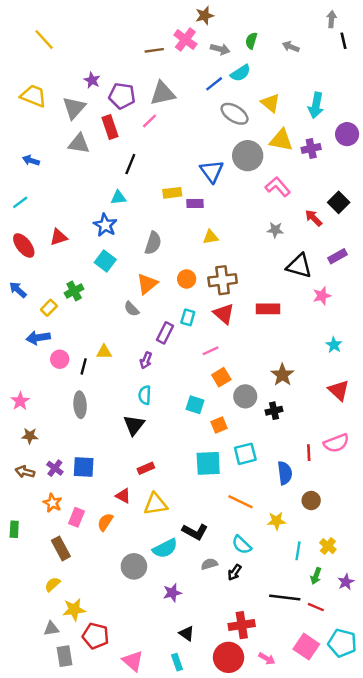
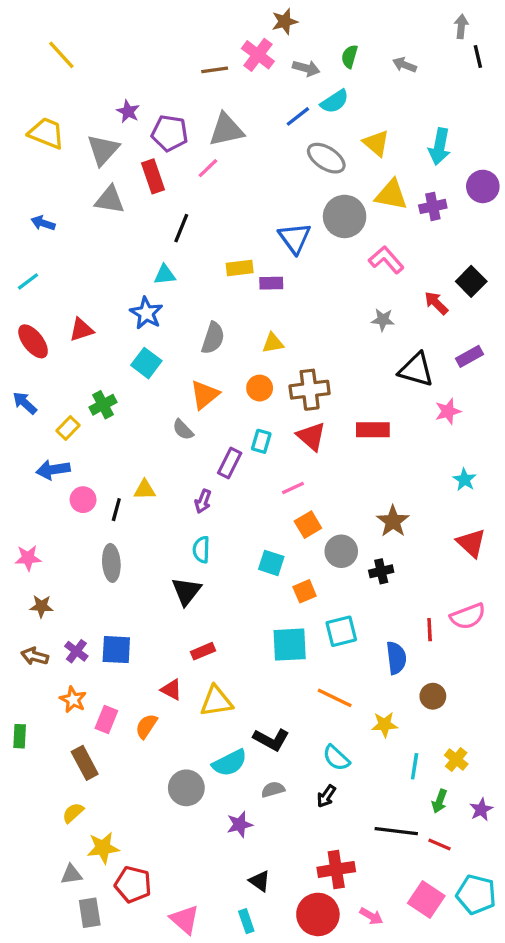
yellow triangle: (211, 237) -> (273, 343), moved
pink star: (20, 401) -> (28, 558), turned 30
gray semicircle: (209, 564) -> (273, 790), moved

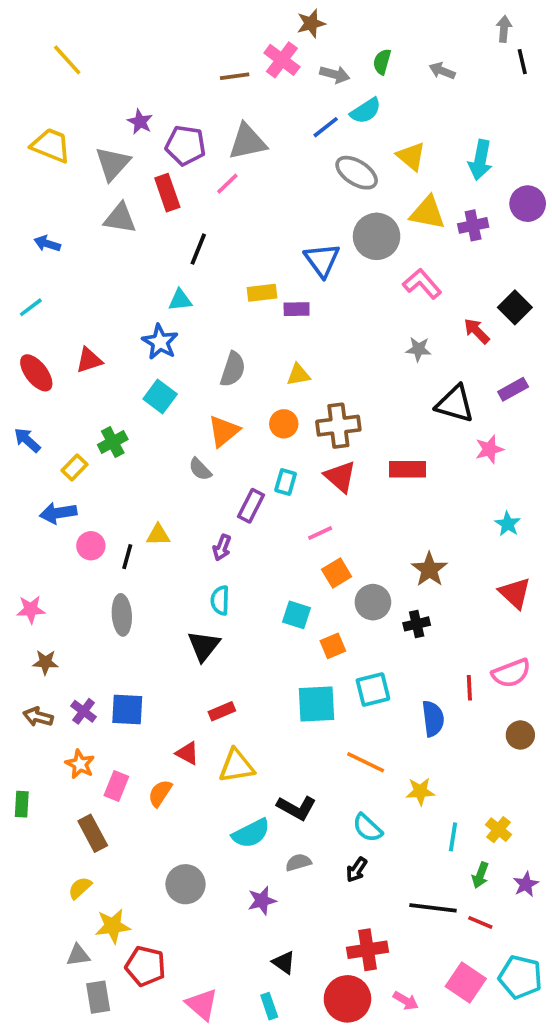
brown circle: (433, 696) -> (520, 735), moved
gray circle: (186, 788) -> (186, 884), moved

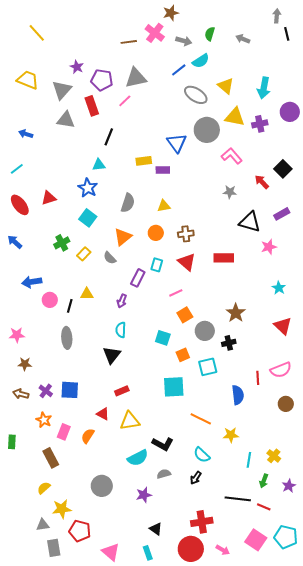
brown cross: (338, 426) -> (186, 234), size x0.7
yellow rectangle: (74, 467) -> (84, 254), moved
cyan square: (373, 690) -> (208, 367), moved

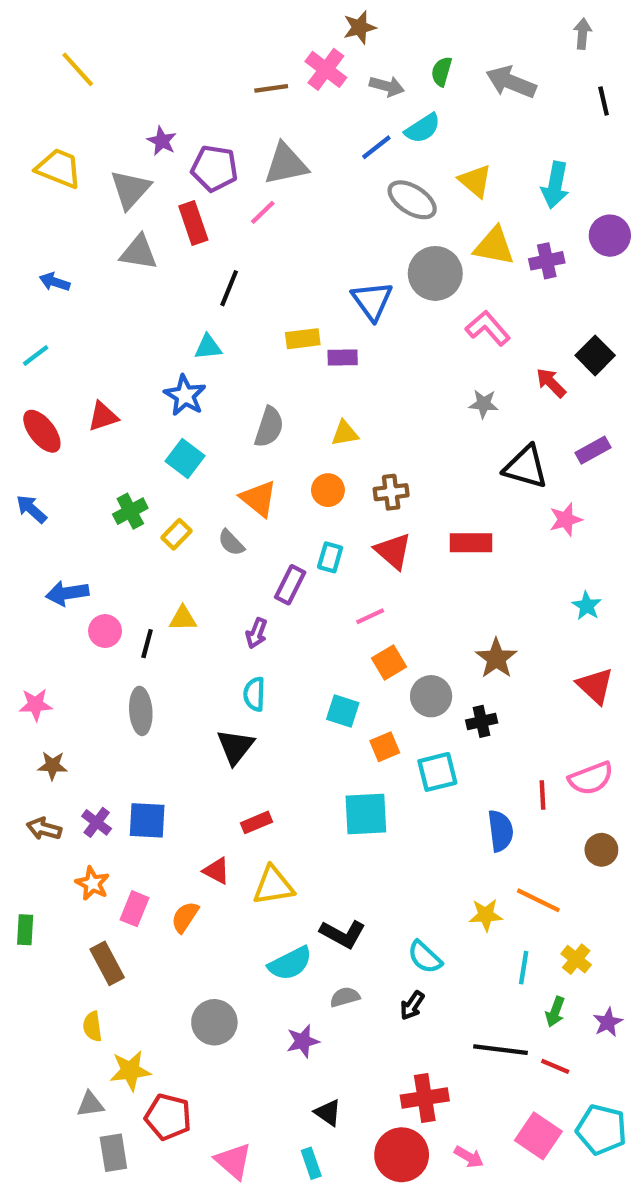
black line: (287, 34) -> (604, 101), moved
gray arrow: (243, 39) -> (511, 82), size x1.6
orange triangle: (123, 237) -> (259, 499), turned -42
orange line: (201, 419) -> (538, 900), moved
yellow semicircle: (44, 488) -> (92, 1026), turned -56

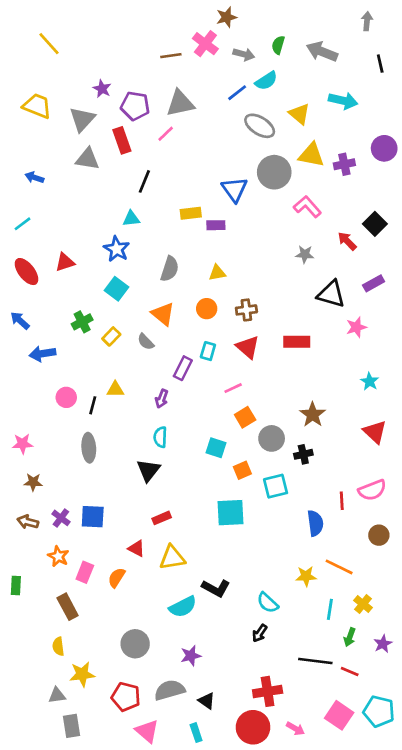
cyan arrow: (555, 185) -> (343, 101), moved, turned -88
blue arrow: (67, 593) -> (42, 354), moved
gray semicircle: (345, 997) -> (170, 690), moved, size x1.6
red pentagon: (168, 1117) -> (126, 697), moved

